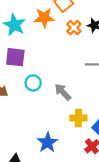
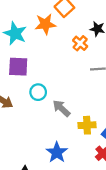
orange cross: (74, 28) -> (80, 43), moved
gray arrow: (63, 92) -> (61, 108), moved

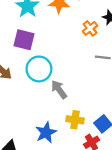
cyan circle: (38, 92) -> (39, 69), size x1.5
yellow cross: (87, 125) -> (75, 120), moved

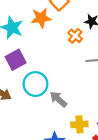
purple square: (24, 40) -> (16, 60), turned -30

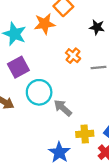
orange cross: (75, 36) -> (73, 56), moved

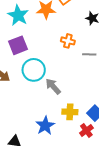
orange cross: (73, 56) -> (68, 41), turned -32

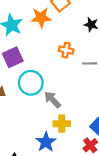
yellow cross: (70, 112) -> (62, 124), moved

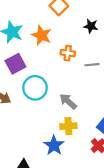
orange star: (41, 17) -> (42, 35), moved, turned 30
gray arrow: (52, 100) -> (68, 101), moved

